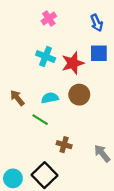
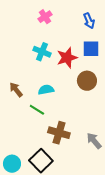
brown circle: (79, 95) -> (87, 81), moved
brown cross: (64, 145) -> (59, 133), size x1.5

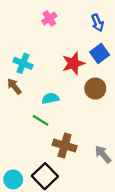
blue square: (91, 49) -> (100, 53), turned -36
cyan cross: (42, 52) -> (23, 63), moved
brown arrow: (16, 90) -> (14, 86), moved

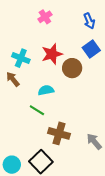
red star: (73, 63) -> (52, 54), moved
brown circle: (95, 89) -> (72, 68), moved

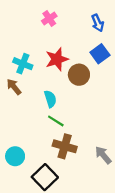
cyan semicircle: (46, 90) -> (50, 99), turned 84
green line: (37, 110) -> (56, 121), moved
cyan circle: (12, 165) -> (15, 156), moved

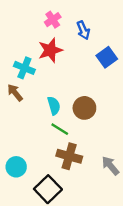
blue arrow: (98, 23) -> (83, 30), moved
red star: (57, 59) -> (50, 50), moved
brown circle: (79, 75) -> (84, 108), moved

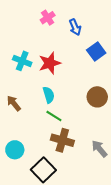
red star: (50, 50) -> (50, 63), moved
brown arrow: (15, 93) -> (14, 103), moved
brown circle: (84, 108) -> (97, 97), moved

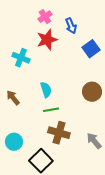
red star: (50, 63) -> (47, 40), moved
green line: (54, 116) -> (51, 110), turned -42

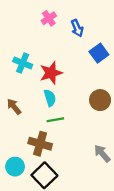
red star: (47, 40) -> (51, 73), moved
brown cross: (59, 133) -> (40, 144), moved
cyan circle: (14, 142) -> (15, 167), moved

